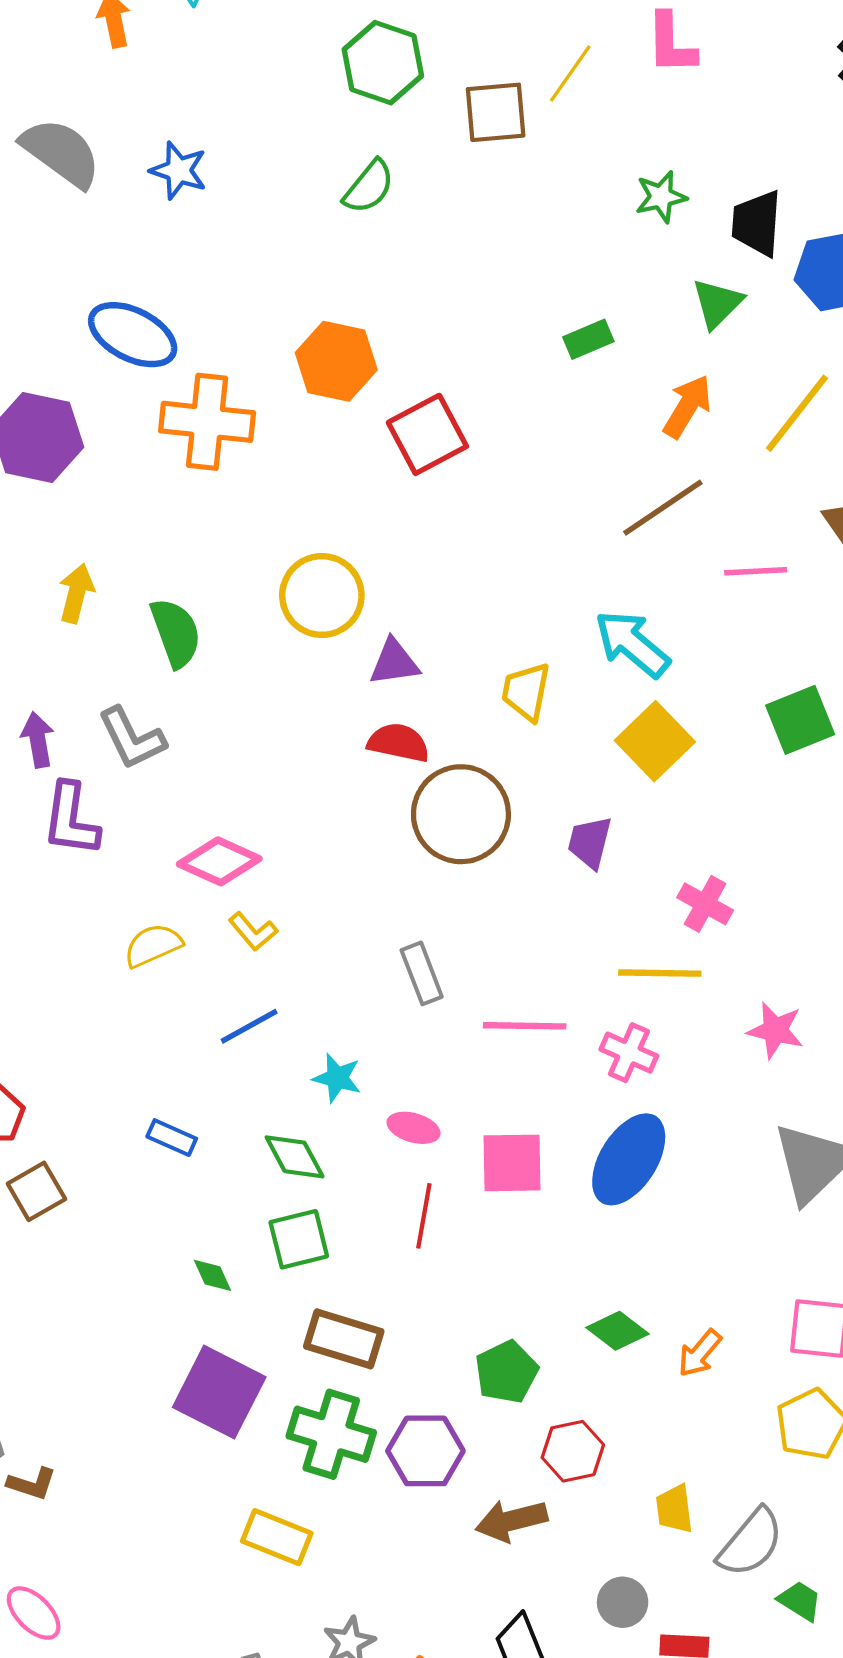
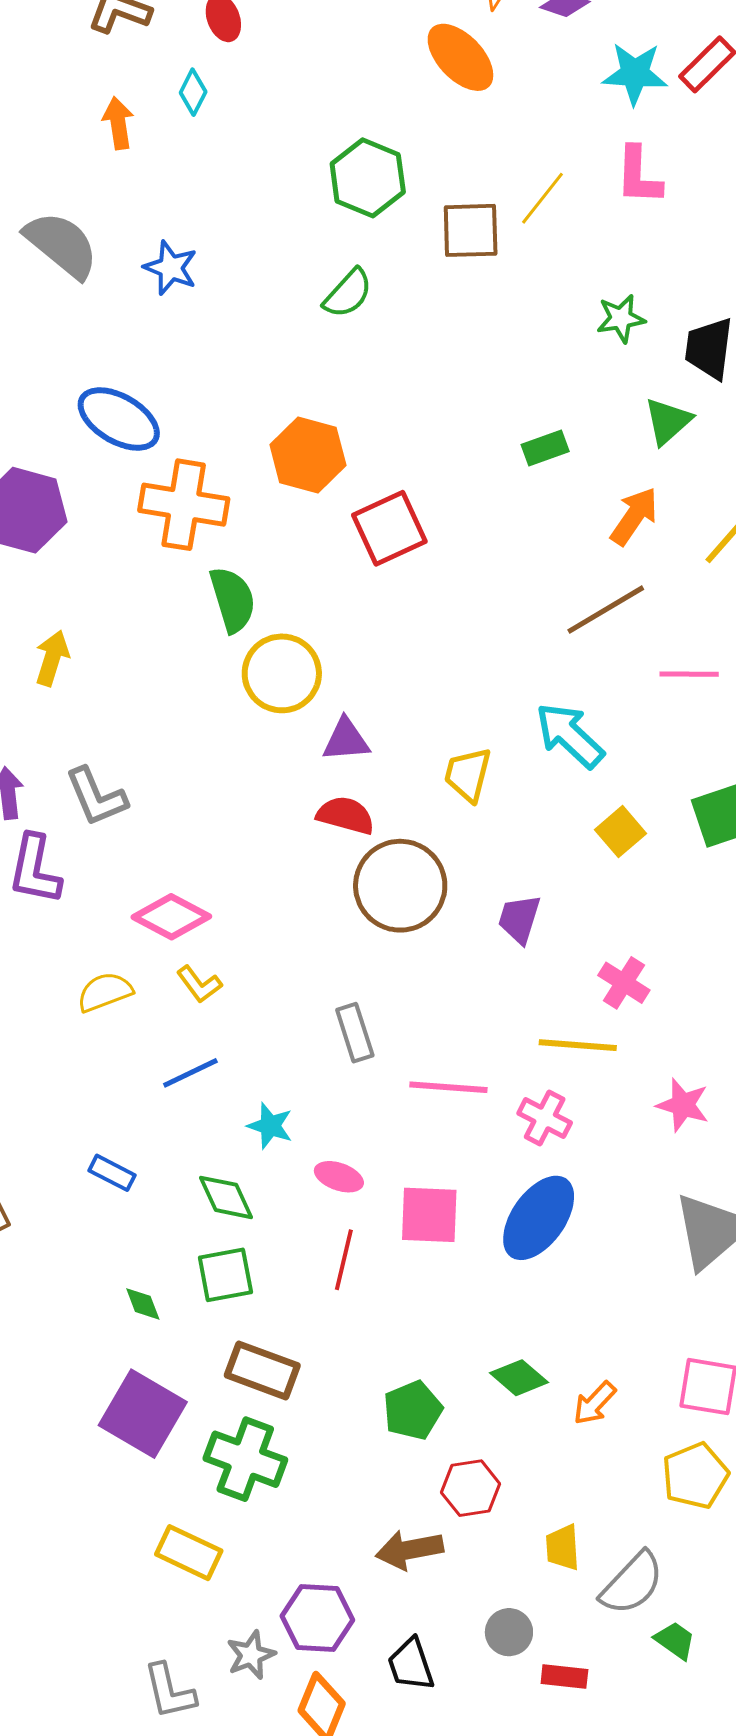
green semicircle: (176, 633) -> (233, 600), moved
yellow square: (655, 741) -> (620, 832), moved, size x0.7
purple hexagon: (425, 1451) -> (317, 1618), moved

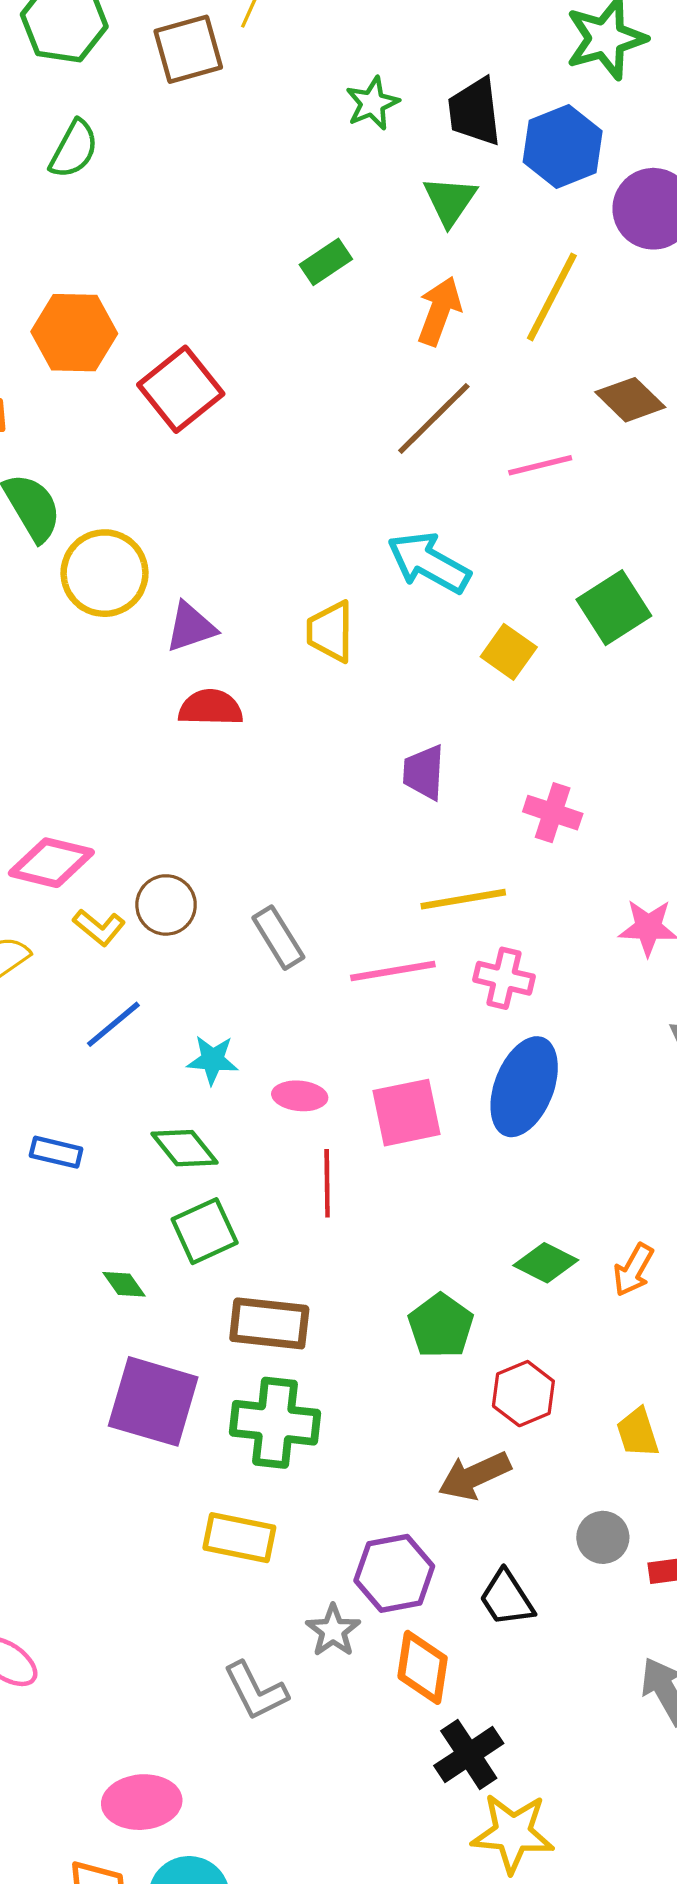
brown circle: (400, 886) -> (166, 905), moved, size x0.6
yellow line: (578, 1045) -> (463, 899), moved

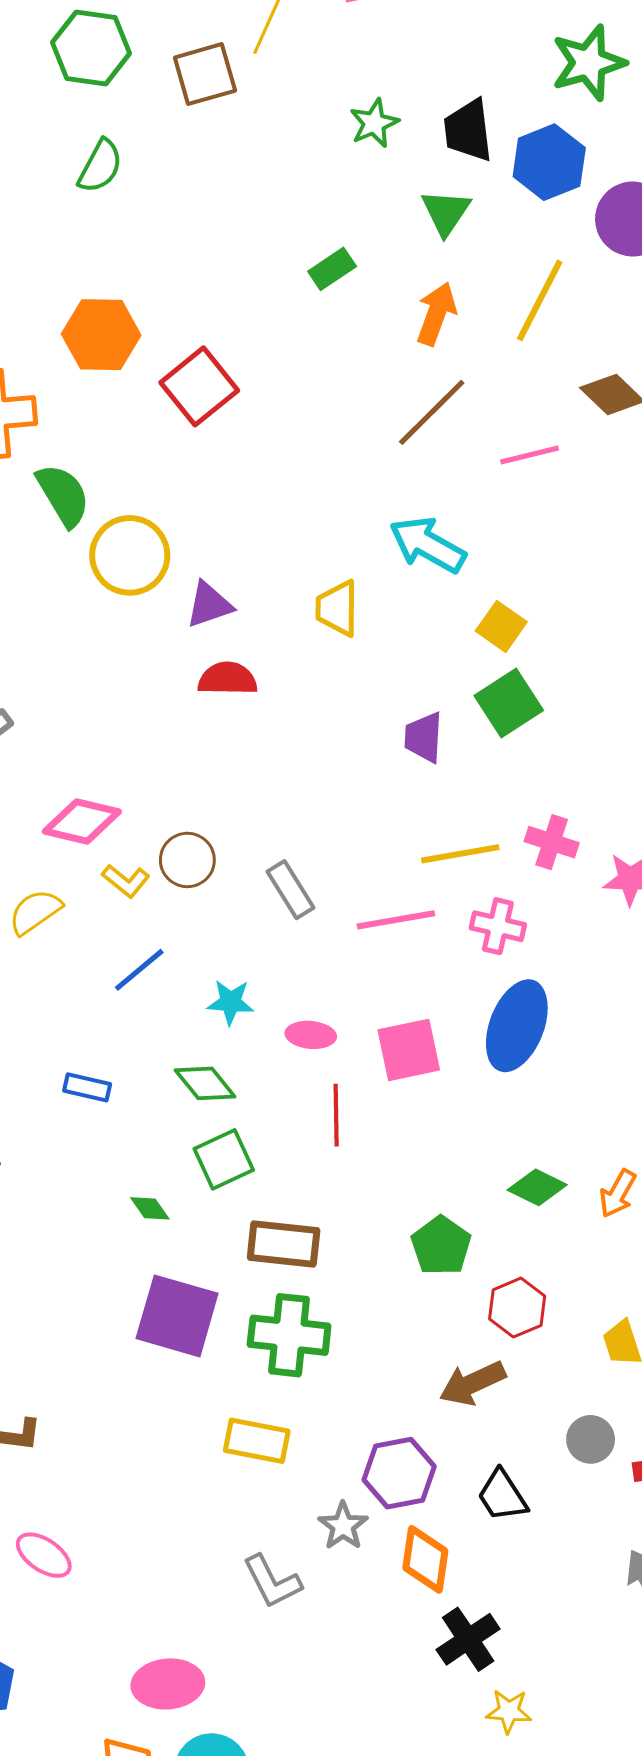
green square: (614, 608) -> (509, 703), moved
pink cross: (553, 813) -> (552, 842), moved
yellow star: (513, 1833) -> (509, 1711), size x0.6

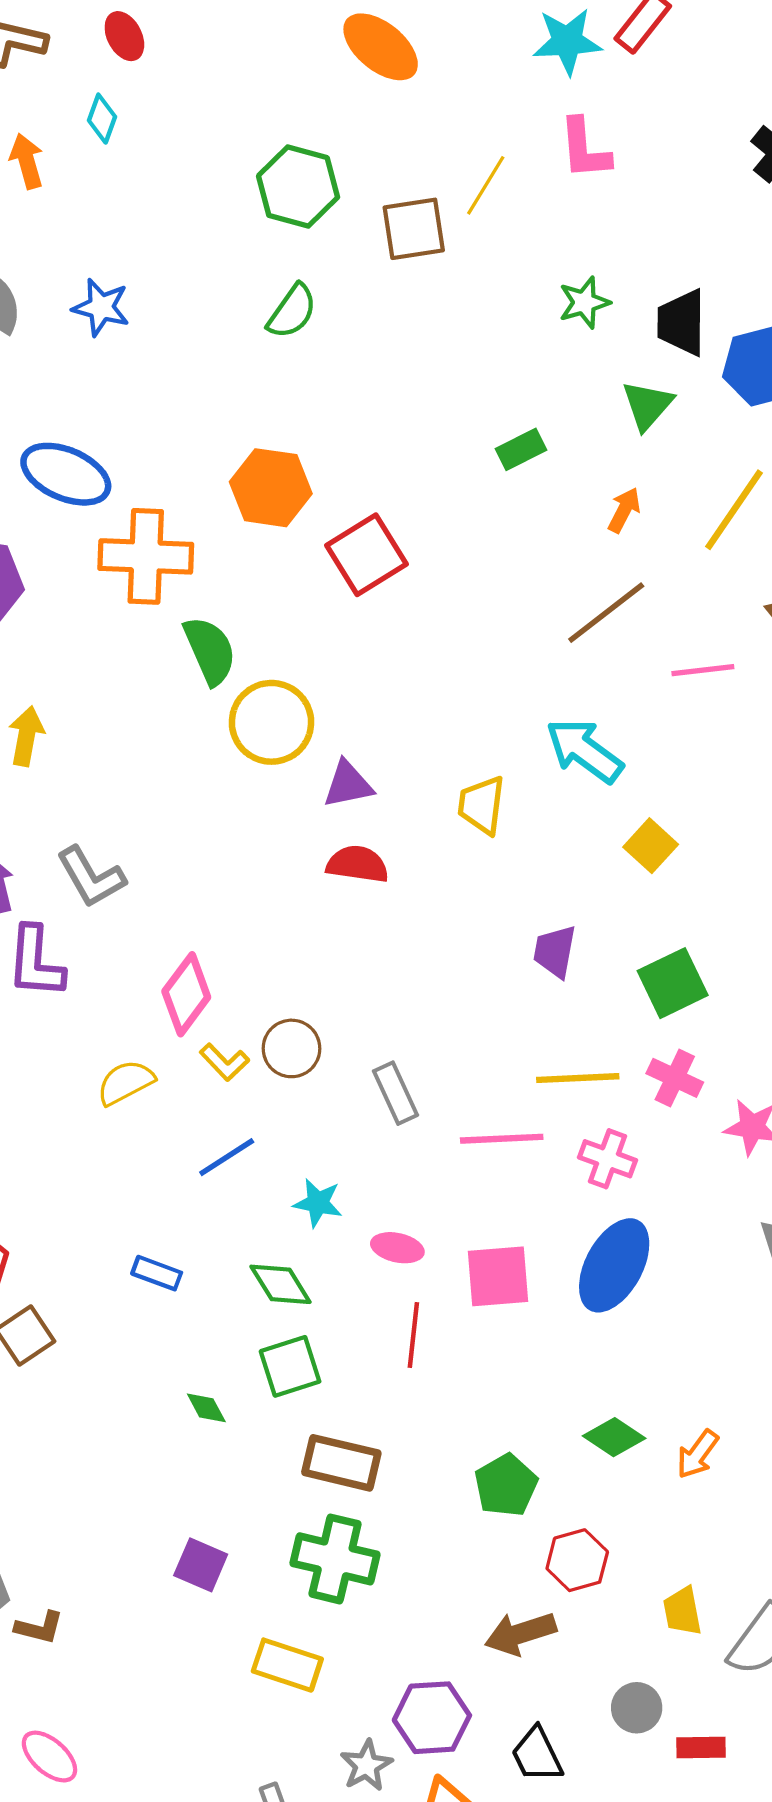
orange arrow: (436, 314) -> (624, 510), size x0.7
green square: (509, 703) -> (673, 983), moved
pink diamond: (82, 822) -> (186, 994), turned -74
purple square: (177, 1316) -> (201, 1565), moved, size x0.6

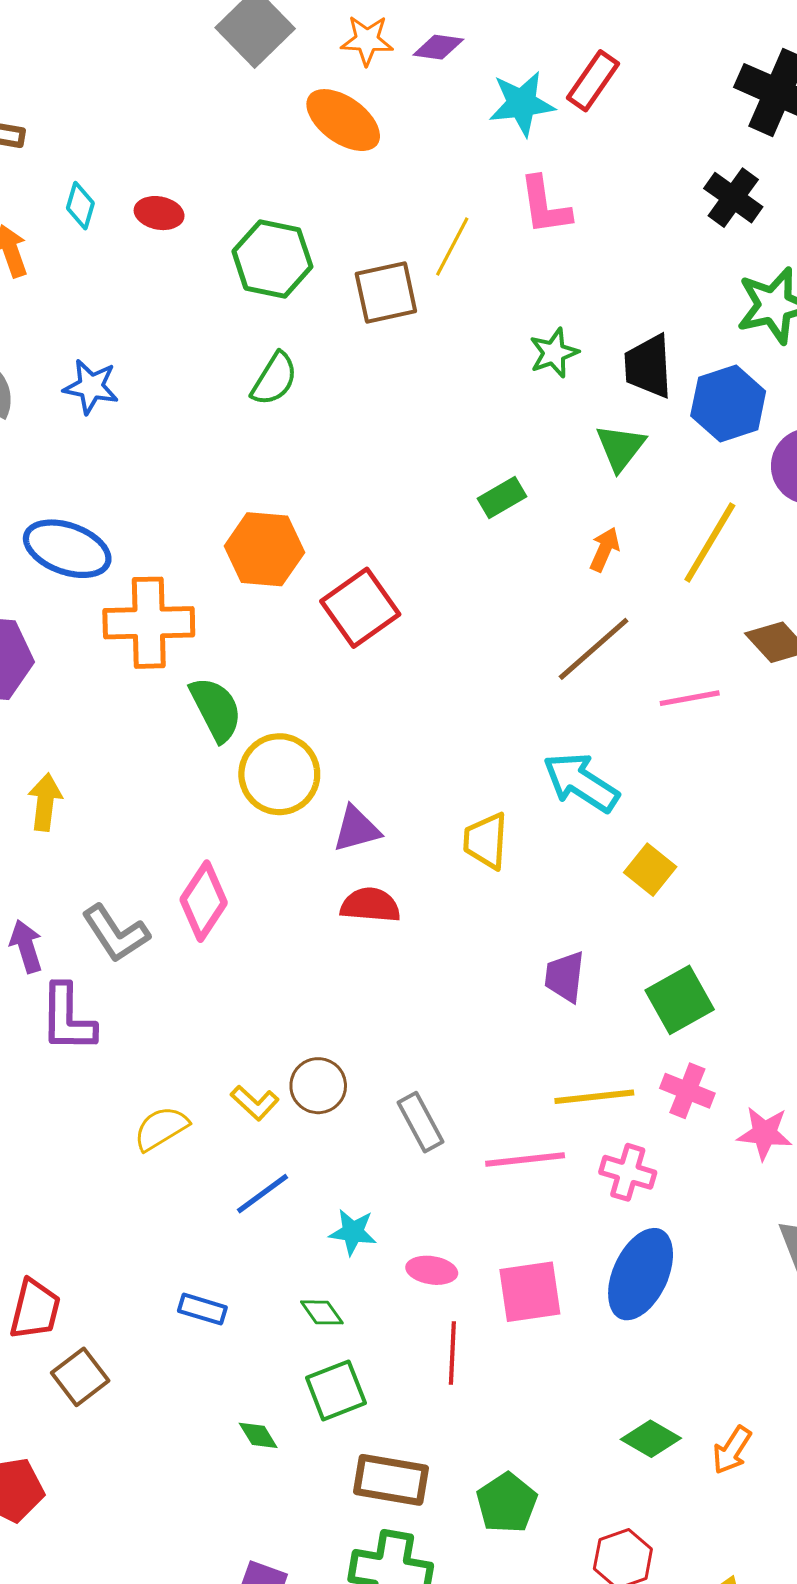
red ellipse: (124, 36) -> (159, 213), moved, turned -48
pink diamond: (186, 994) -> (204, 901), moved
green diamond: (281, 1284) -> (322, 1312), size x0.7
green pentagon: (506, 1485) -> (507, 1503), moved

